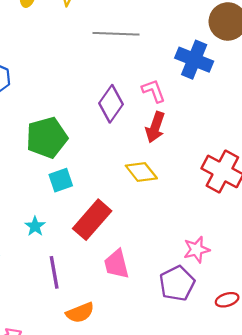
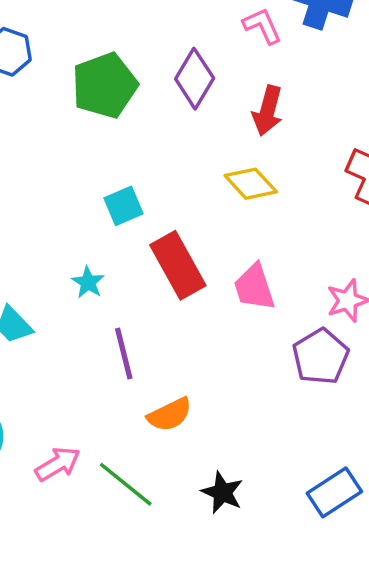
pink L-shape: (154, 91) -> (262, 26), moved
green pentagon: (47, 138) -> (105, 86), moved
red rectangle: (92, 220) -> (178, 265), turned -66
pink trapezoid: (117, 264) -> (254, 287), moved

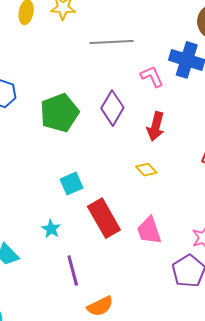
yellow diamond: (251, 184) -> (146, 170), size x0.7

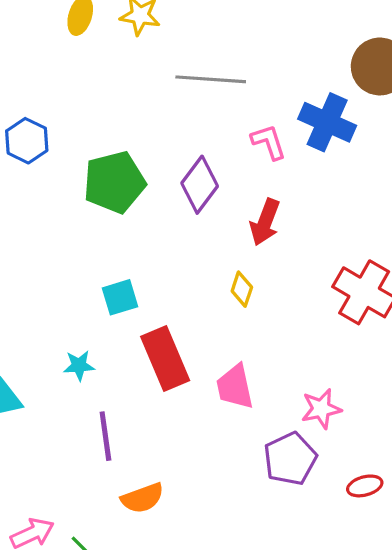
yellow diamond: (146, 170) -> (242, 289), turned 55
cyan star: (51, 229) -> (79, 366), turned 30

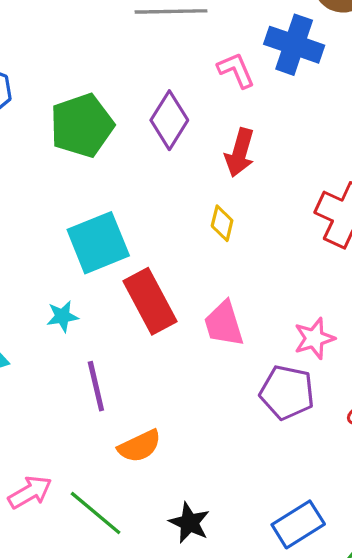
cyan square: (120, 297) -> (98, 243), size x1.6
purple pentagon: (290, 459) -> (287, 392), turned -30

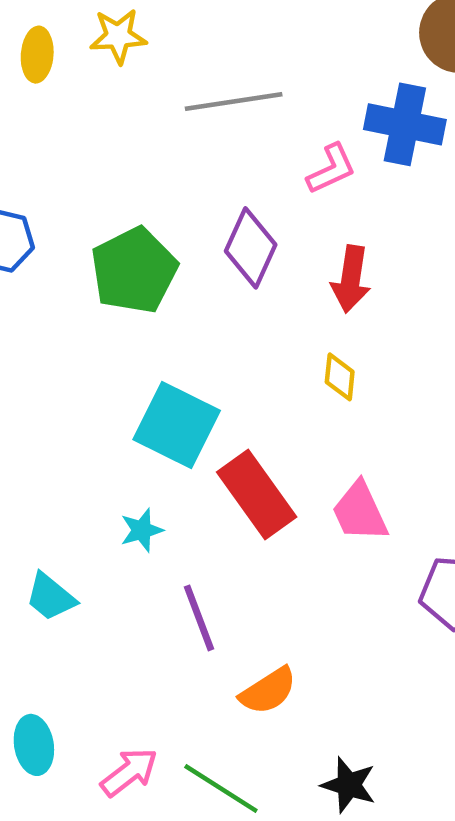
pink L-shape: (236, 70) -> (331, 169), turned 96
cyan square: (98, 243) -> (177, 425), turned -34

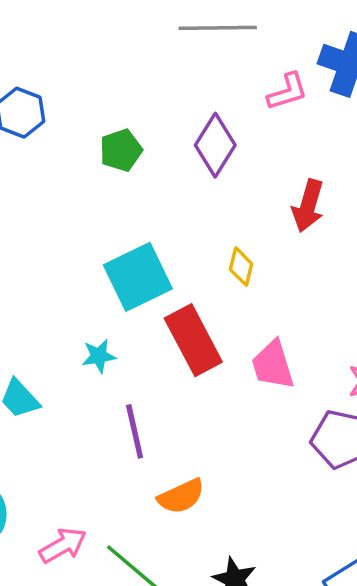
green pentagon: (134, 270) -> (121, 150), size x0.6
red arrow: (351, 279) -> (308, 206), moved
yellow diamond: (340, 377) -> (241, 267), moved
cyan square: (177, 425) -> (138, 277), turned 30

